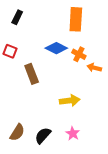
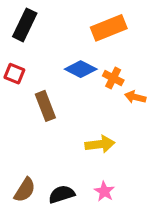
black rectangle: (17, 17) -> (25, 25), size x1.5
orange rectangle: (76, 19) -> (109, 28), turned 65
black semicircle: (43, 135) -> (62, 194), turned 30

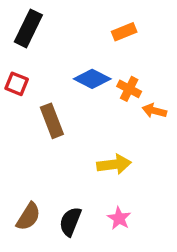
orange rectangle: (109, 28) -> (124, 32), size x0.6
black semicircle: (62, 194) -> (70, 222), turned -50

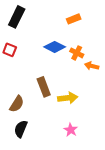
brown rectangle: (52, 121) -> (44, 87), moved
brown semicircle: (28, 217) -> (17, 104), moved
black semicircle: (70, 222) -> (21, 129), moved

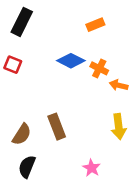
brown rectangle: (44, 87) -> (57, 127), moved
yellow arrow: (68, 98) -> (119, 127), moved, turned 90

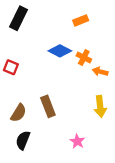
red square: (13, 65) -> (11, 67), moved

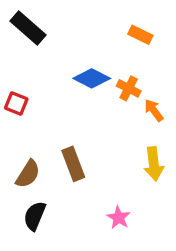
black rectangle: (19, 18) -> (28, 28), turned -75
orange rectangle: (81, 20) -> (140, 35), moved, turned 48
orange arrow: (100, 72) -> (154, 110), turned 40

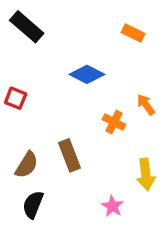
orange cross: (129, 88) -> (114, 122), moved
yellow arrow: (154, 164) -> (146, 174), moved

